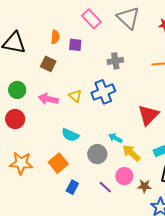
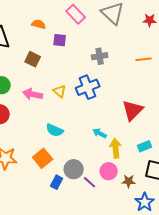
orange semicircle: (55, 37) -> (39, 24), moved, turned -80
yellow arrow: (131, 153) -> (116, 148), turned 42
gray circle: (97, 154) -> (74, 169), moved

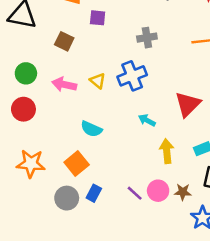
cyan arrow: (100, 133) -> (147, 120), moved
gray circle: (74, 169) -> (67, 198), moved
pink circle: (109, 171) -> (158, 191), moved

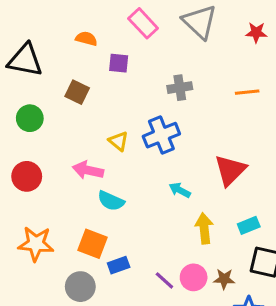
green circle: (26, 73) -> (30, 118), moved
pink arrow: (64, 84) -> (88, 170), moved
orange square: (77, 164) -> (93, 244), turned -30
blue rectangle: (94, 193) -> (119, 265), moved, turned 42

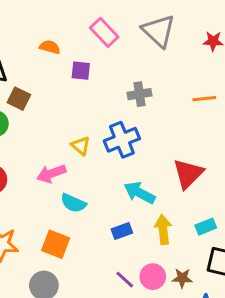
brown square: (77, 92) -> (19, 99), moved
pink arrow: (88, 170) -> (51, 174), turned -32
cyan arrow: (180, 190) -> (140, 193), size x1.5
blue rectangle: (119, 265) -> (122, 231), moved

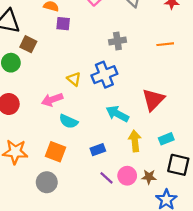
purple square: (81, 71) -> (63, 24), moved
blue rectangle: (122, 231) -> (98, 150), moved

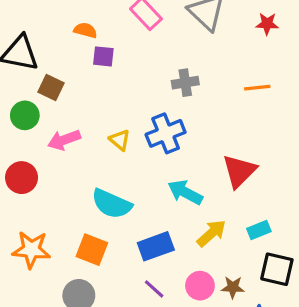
pink arrow: (52, 100) -> (64, 140), moved
cyan semicircle: (68, 121) -> (112, 204), size x1.4
yellow arrow: (135, 141) -> (211, 233), turned 54
blue rectangle: (98, 150) -> (156, 246), size x1.5
purple line: (107, 178) -> (154, 289), moved

